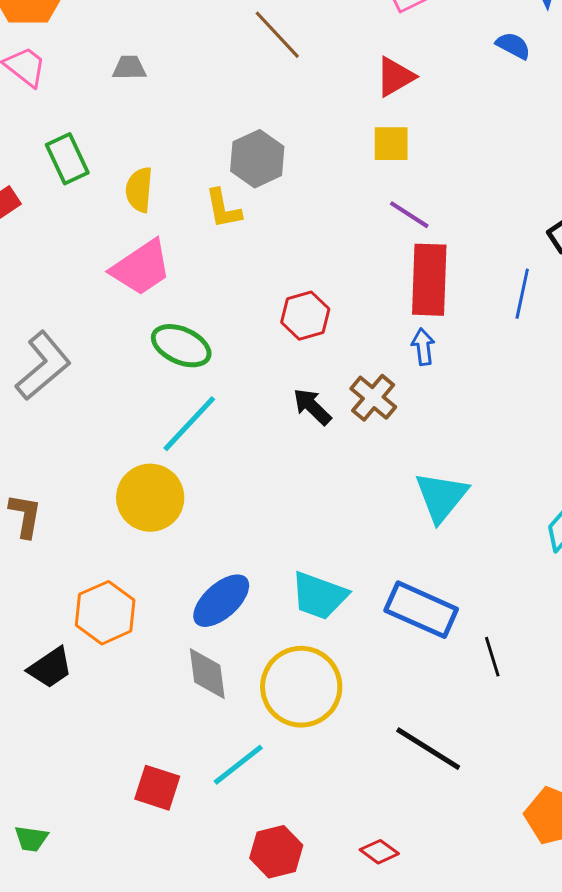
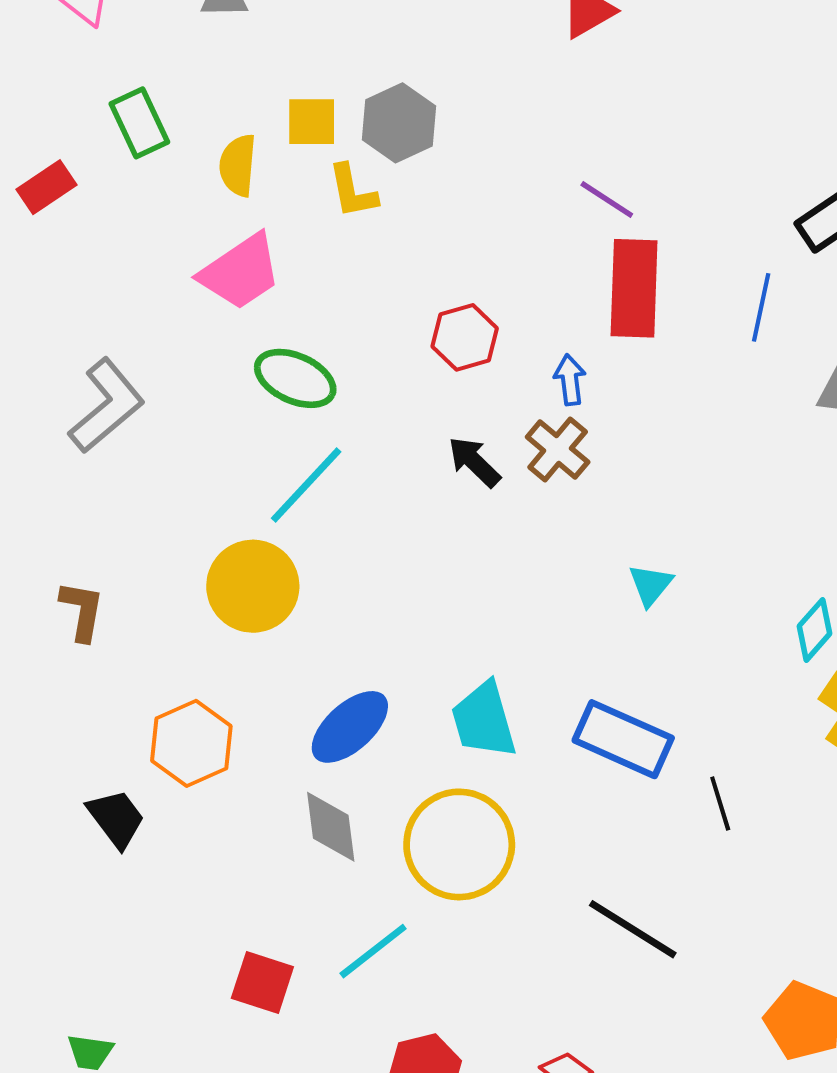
yellow square: (391, 144) -> (312, 122), moved
blue arrow: (423, 347) -> (570, 380), moved
cyan triangle: (441, 497) -> (651, 585), size x0.6
cyan trapezoid: (319, 596) -> (484, 720), turned 54
black trapezoid: (50, 668) -> (116, 818), turned -93

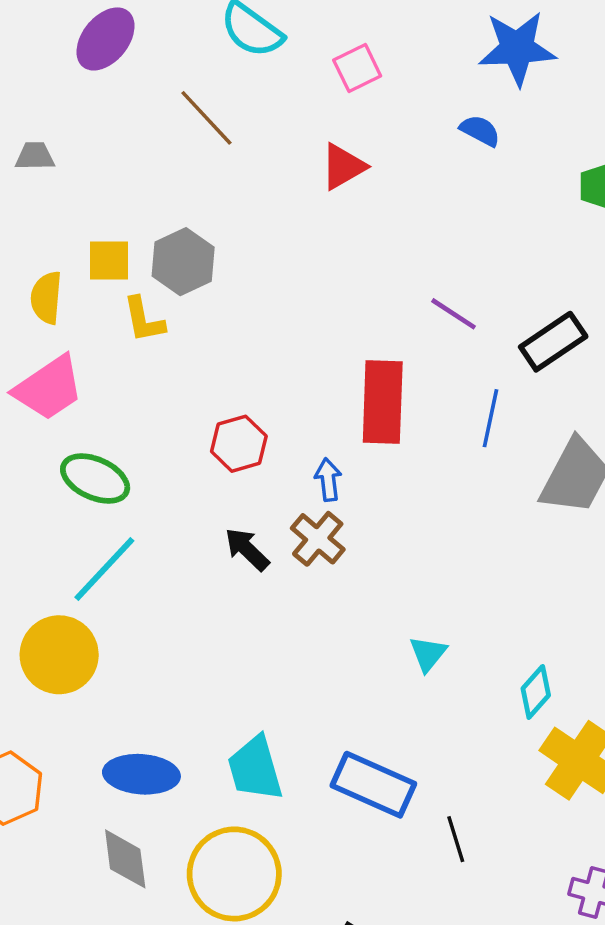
purple line: (607, 199) -> (453, 314), moved
cyan triangle: (651, 585) -> (428, 654), moved
blue ellipse: (350, 727) -> (141, 774), turned 46

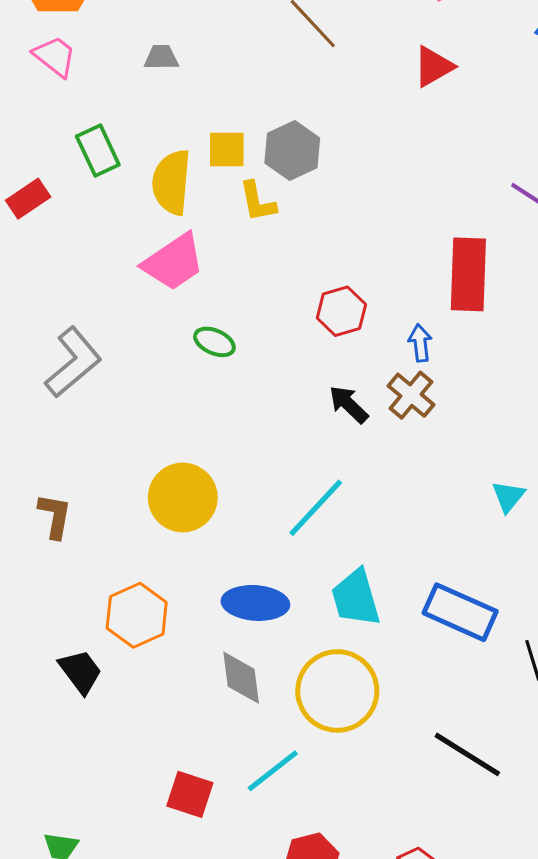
yellow semicircle: (46, 298) -> (171, 182), size x1.4
green ellipse: (95, 479) -> (214, 342), size x0.7
cyan line: (104, 569) -> (316, 508), moved

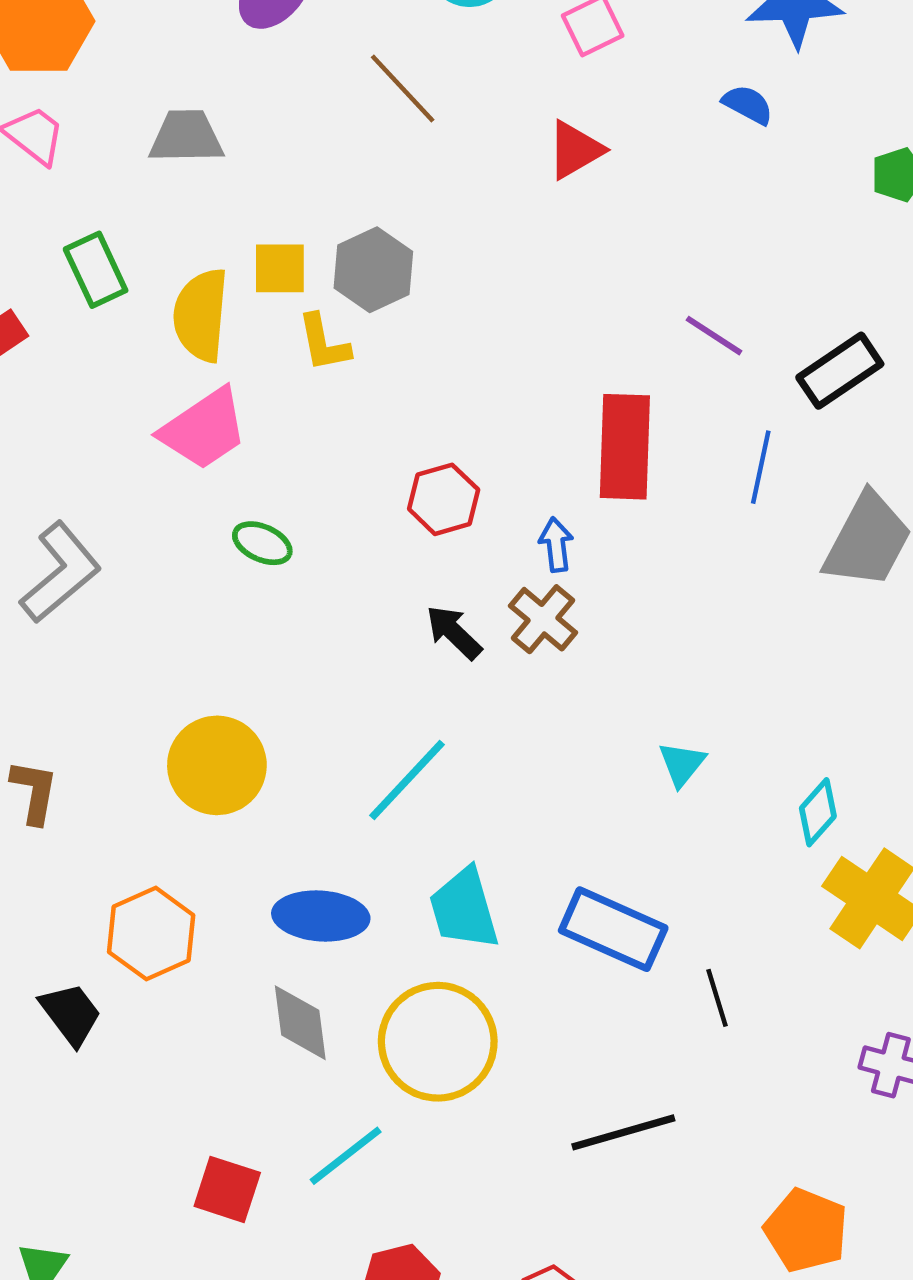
gray trapezoid: (161, 57) -> (186, 137), size x1.5
black line: (467, 754) -> (623, 1132), turned -48

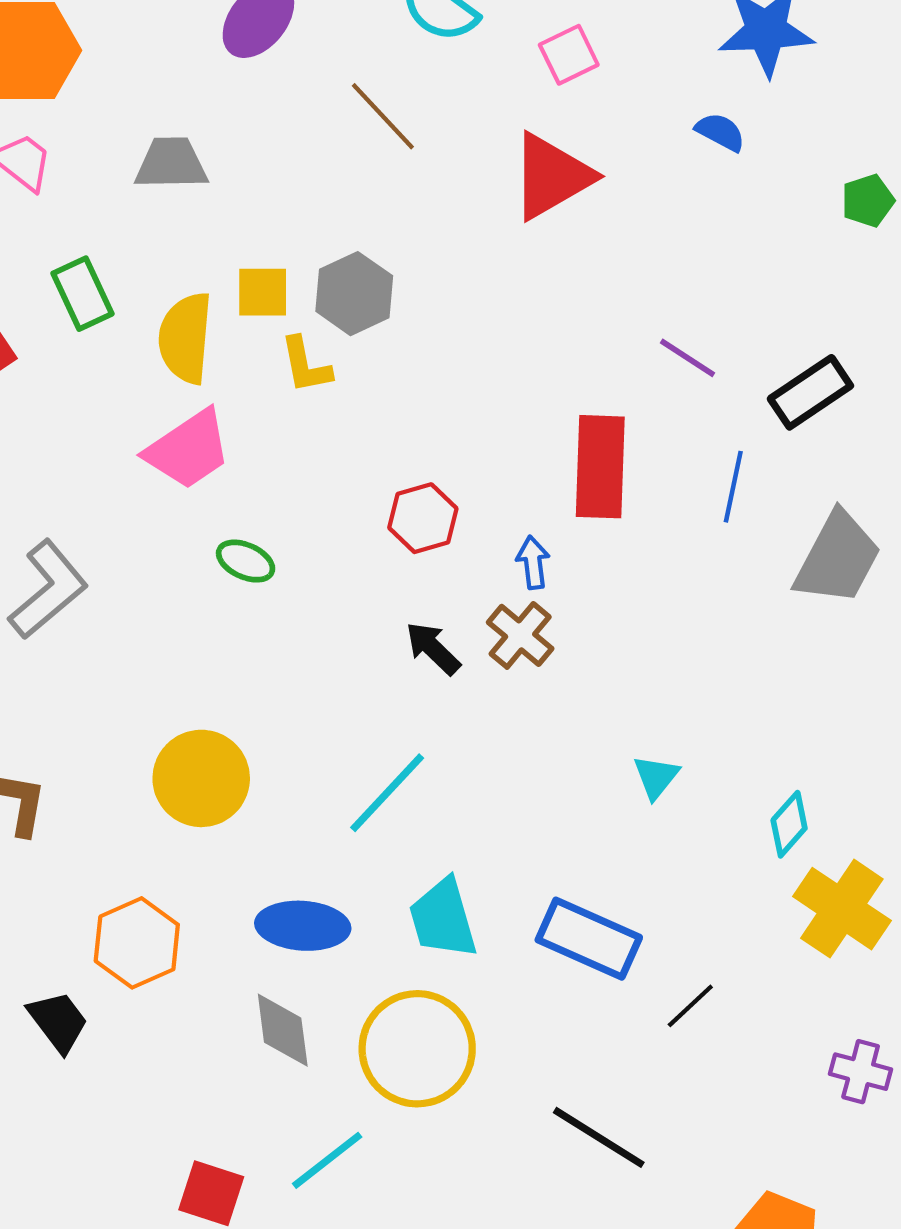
red triangle: (575, 150) -> (552, 176), size x1.5
black line: (717, 998) -> (690, 1006), turned 64
black line: (623, 1132) -> (599, 1137), turned 48

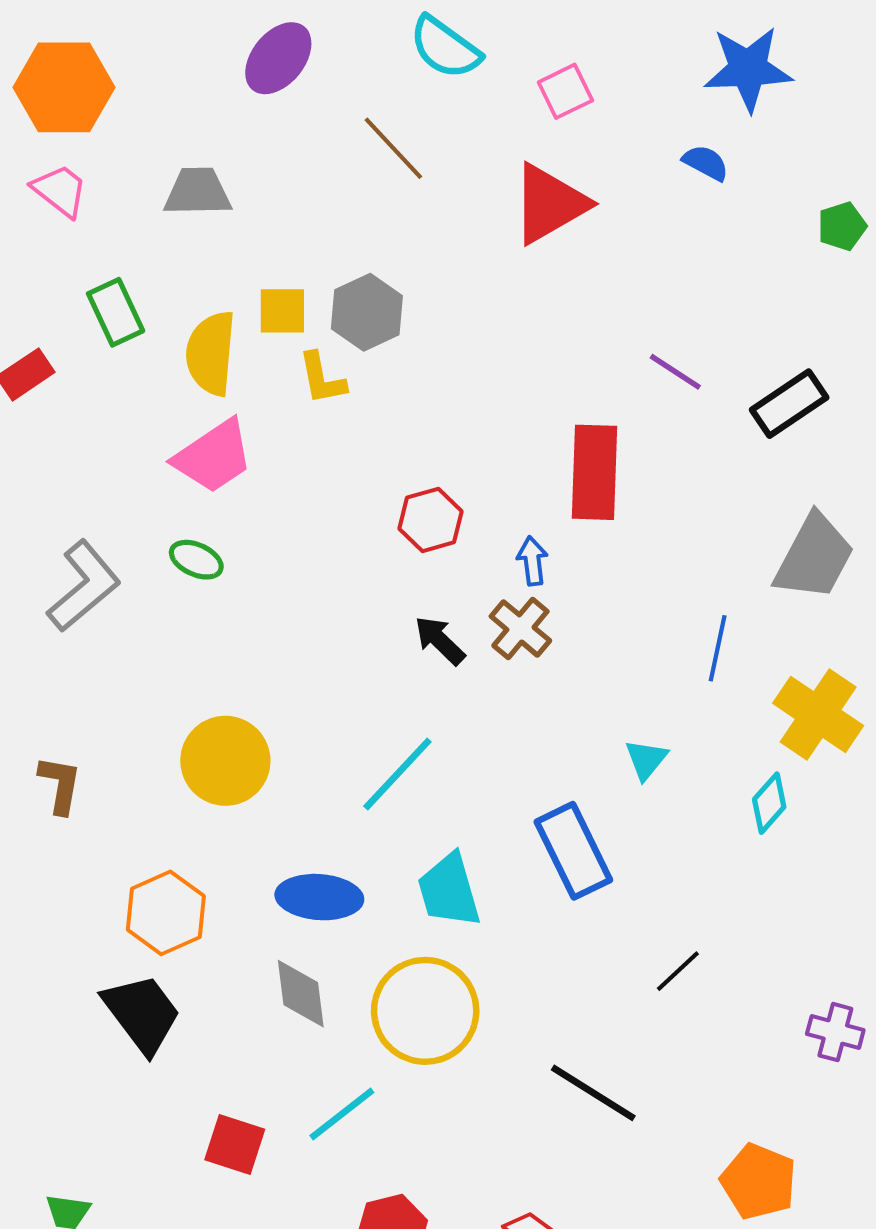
blue line: (733, 487) -> (718, 648), moved
green ellipse: (246, 561) -> (196, 560), moved
yellow cross: (842, 909) -> (818, 714), moved
blue rectangle: (589, 939) -> (573, 851), moved, turned 40
black trapezoid: (58, 1022) -> (142, 1013), moved, size x1.4

